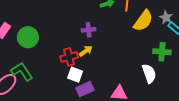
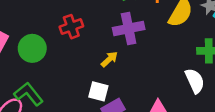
purple cross: (89, 30) -> (129, 28), moved, size x1.6
red cross: (69, 57) -> (71, 27), moved

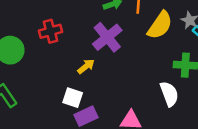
purple cross: (129, 28) -> (107, 37), turned -32

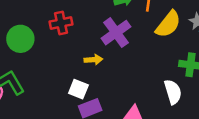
yellow arrow: (86, 66) -> (93, 60), turned 30

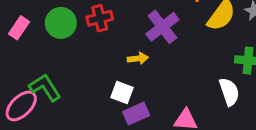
green circle: (20, 39) -> (61, 23), moved

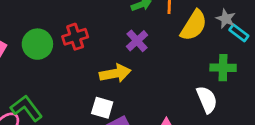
purple cross: (162, 27) -> (137, 41), size x0.7
yellow arrow: (138, 58) -> (115, 73), size x1.5

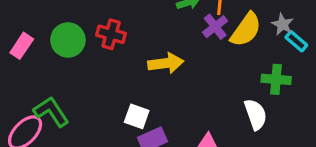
red cross: (75, 37) -> (111, 34), turned 30
purple cross: (137, 41) -> (215, 27), moved
yellow arrow: (115, 73) -> (166, 63), moved

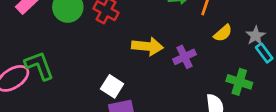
purple cross: (215, 27) -> (185, 57), moved
yellow semicircle: (246, 30) -> (223, 33), size x0.6

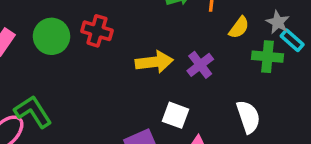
green cross: (239, 82) -> (267, 57), moved
white square: (112, 86) -> (175, 115), moved

